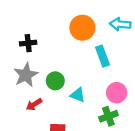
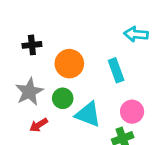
orange circle: (82, 28) -> (69, 64), moved
black cross: (28, 43) -> (32, 45), moved
cyan triangle: (78, 95) -> (88, 114), size x1.5

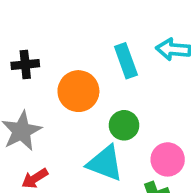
cyan rectangle: (116, 70) -> (126, 61), moved
green circle: (63, 98) -> (124, 125), moved

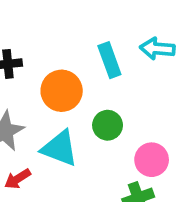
cyan triangle: (105, 163) -> (60, 148), moved

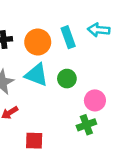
orange circle: (62, 91) -> (38, 42), moved
cyan triangle: (60, 148) -> (36, 75), moved

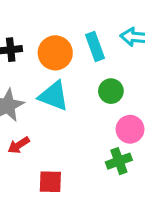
green circle: (67, 79) -> (111, 91), moved

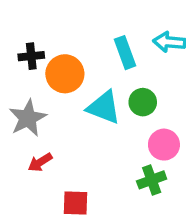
orange circle: (55, 53) -> (65, 74), moved
cyan triangle: (54, 96) -> (104, 107), moved

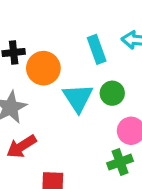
cyan triangle: (104, 107) -> (78, 98), turned 36
red arrow: (40, 162) -> (21, 146), size x1.4

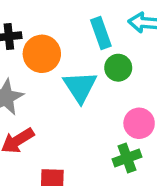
green circle: (112, 93) -> (118, 68), moved

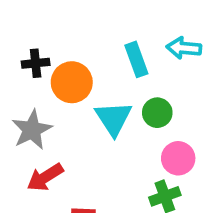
green circle: (118, 68) -> (157, 113), moved

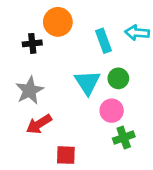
orange circle: (72, 82) -> (58, 22), moved
pink circle: (178, 158) -> (112, 111), moved

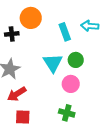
green cross: (124, 138) -> (67, 113), moved, turned 35
red square: (66, 155) -> (23, 117), moved

